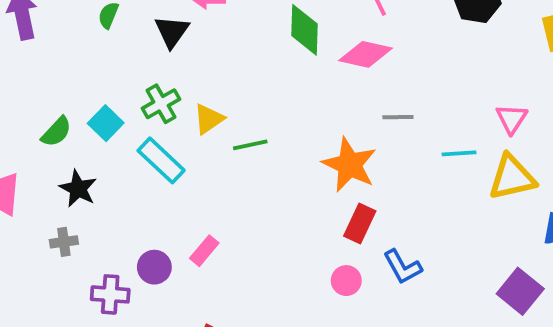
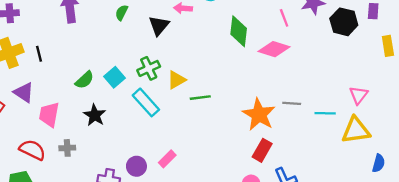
gray line: (398, 117) -> (292, 103), moved
gray cross: (64, 242) -> (67, 148), moved

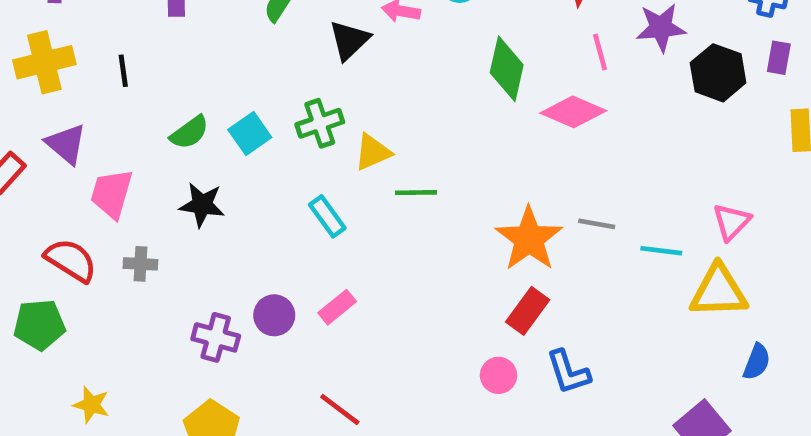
black line: (39, 54) -> (123, 71), moved
cyan rectangle: (146, 102) -> (327, 216), moved, size x0.7
black star: (95, 115) -> (202, 205), turned -30

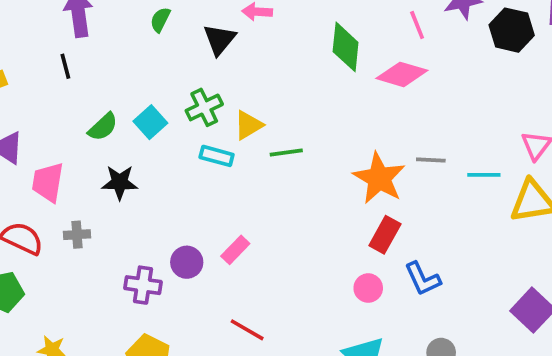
black line: (123, 71) -> (65, 66), moved
cyan rectangle: (327, 216) -> (217, 156), moved, turned -32

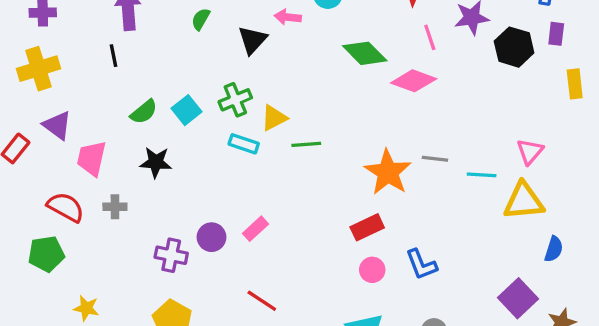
green diamond: (346, 47) -> (365, 53), turned -54
red rectangle: (385, 235) -> (367, 227), moved, turned 32

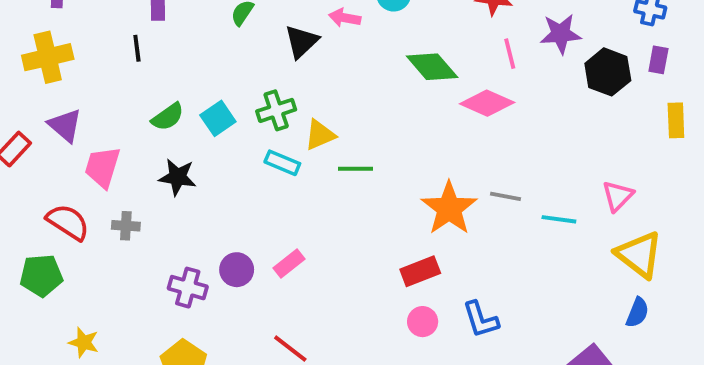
yellow triangle: (524, 201) -> (639, 255), moved, turned 39

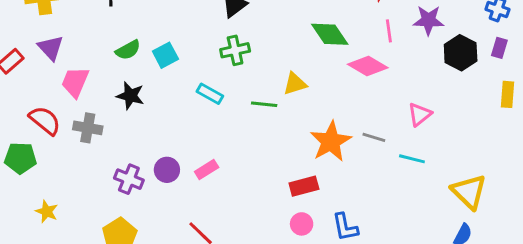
green cross: (276, 110) -> (235, 50), moved
yellow triangle: (320, 135) -> (295, 84), moved
pink triangle: (618, 196) -> (420, 114), moved
gray cross: (126, 226) -> (88, 128), size x1.4

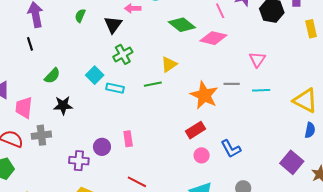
cyan square: (165, 55) -> (95, 75), moved
pink rectangle: (207, 170) -> (128, 139), turned -49

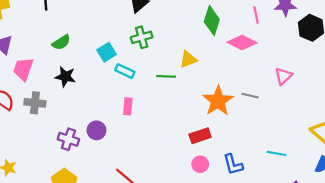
green diamond: (182, 25) -> (212, 21), turned 56
cyan line: (261, 90) -> (277, 153), moved
pink rectangle: (128, 139) -> (128, 106), moved

